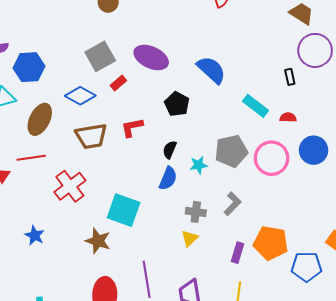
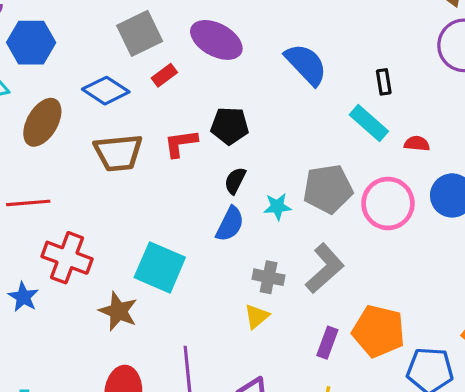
black rectangle: (290, 77) -> (384, 82), moved
black pentagon: (177, 104) -> (230, 126), moved, turned -30
red line: (31, 158) -> (28, 203), moved
red cross: (70, 186) -> (67, 258), moved, turned -36
gray L-shape: (233, 204) -> (325, 268), size x1.4

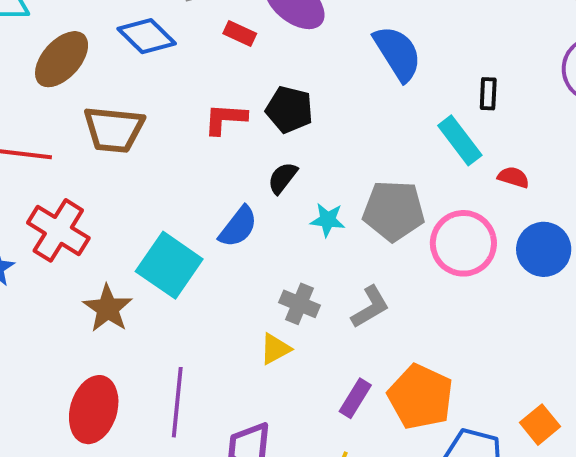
red rectangle: (164, 75) -> (240, 34), moved, turned 50
brown trapezoid: (118, 153) -> (114, 129), moved
blue semicircle: (230, 224) -> (238, 227), moved
gray L-shape: (325, 268) -> (370, 307), size x0.7

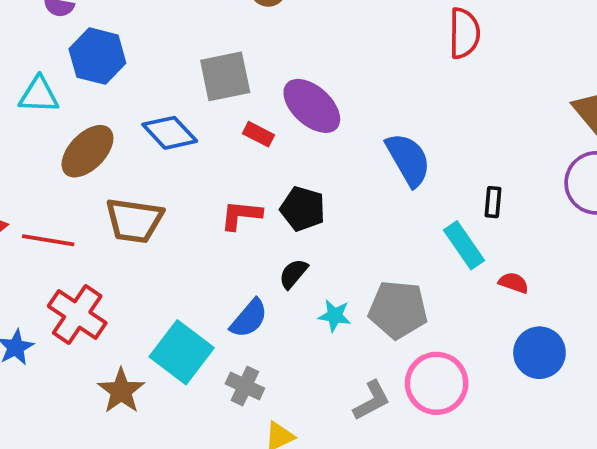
pink circle: (463, 243) -> (437, 383), moved
gray cross: (300, 304) -> (245, 386), moved

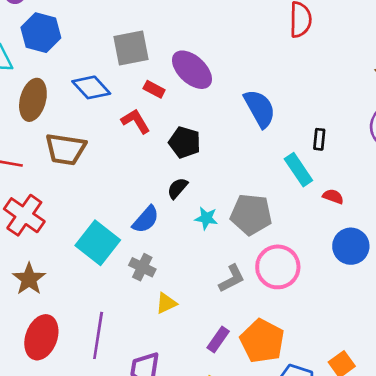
brown ellipse: (87, 151) -> (33, 100), turned -30
red L-shape: (241, 215) -> (136, 121), moved, turned 52
brown star: (121, 391) -> (29, 279), moved

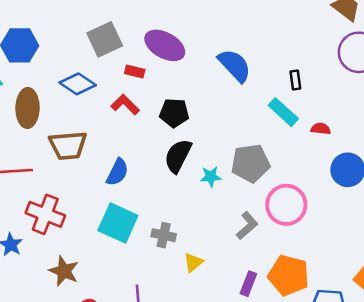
black semicircle: (177, 188) -> (178, 156), size x1.6
blue semicircle: (146, 219) -> (117, 172), moved

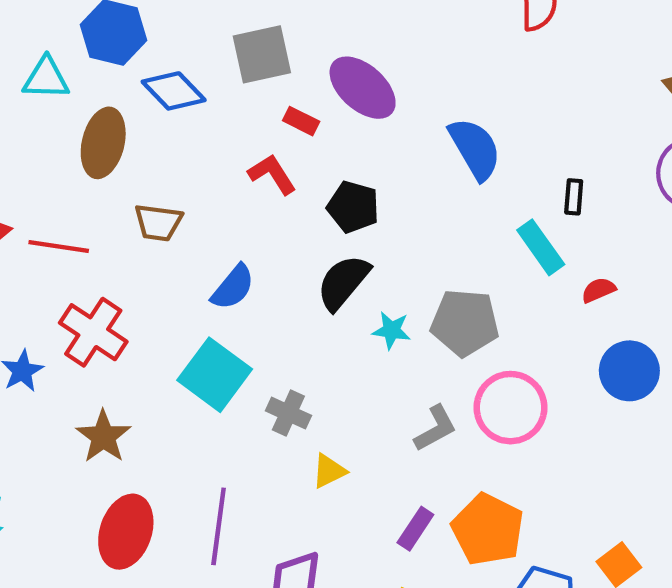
blue diamond: (78, 84) -> (174, 91), moved
red semicircle: (321, 129) -> (599, 290), turned -42
brown trapezoid: (68, 145) -> (158, 223), size x0.7

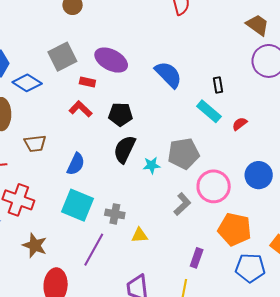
blue circle: (629, 371) -> (259, 175), moved
yellow triangle: (329, 471) -> (140, 235), turned 36
purple line: (219, 526) -> (94, 250), moved, turned 36
purple rectangle: (415, 529) -> (197, 258), moved
orange pentagon: (488, 529) -> (235, 229), moved

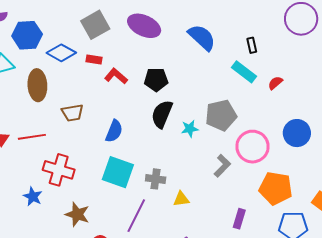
red rectangle: (87, 82) -> (94, 60), moved

